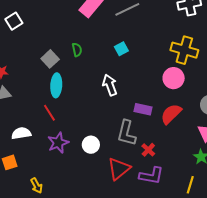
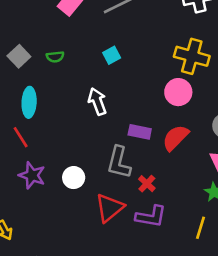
green semicircle: (77, 50) -> (55, 57), turned 96
gray square: (50, 59) -> (19, 56), moved
purple star: (58, 143) -> (32, 175), turned -30

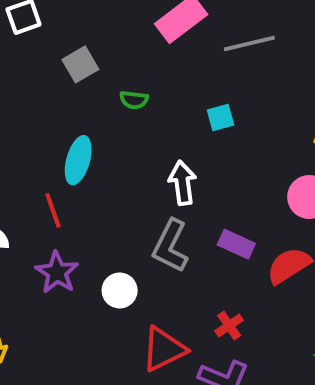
gray square: (19, 56) -> (80, 64), moved
gray L-shape: (119, 162) -> (170, 246), moved

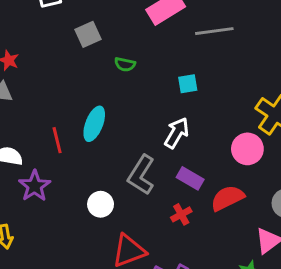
cyan ellipse: (78, 160) -> (94, 124), moved
white arrow: (182, 183) -> (177, 133), moved, turned 32
purple star: (57, 272) -> (35, 186), moved
red cross: (229, 325) -> (181, 214), moved

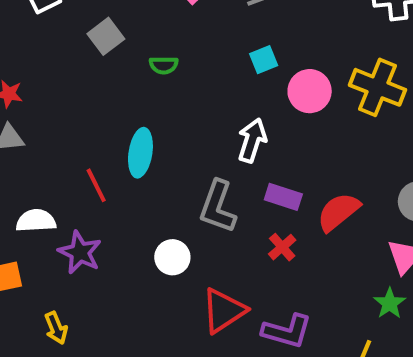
cyan square: (188, 84) -> (264, 60), moved
pink circle: (247, 149) -> (310, 91), moved

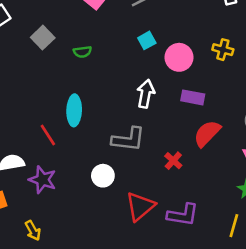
yellow cross: (378, 87) -> (223, 50), size x0.6
purple rectangle: (283, 197) -> (193, 97), moved
gray L-shape: (218, 207) -> (128, 139), turned -96

